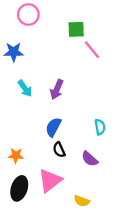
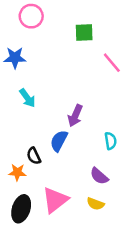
pink line: (92, 50) -> (112, 63), moved
purple arrow: (57, 90) -> (75, 116), moved
black semicircle: (59, 150) -> (34, 156), moved
yellow semicircle: (82, 201) -> (95, 204), moved

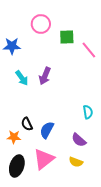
pink circle: (31, 16) -> (41, 24), moved
green square: (84, 33) -> (67, 37), moved
purple arrow: (75, 116) -> (45, 76), moved
blue semicircle: (59, 141) -> (47, 130), moved

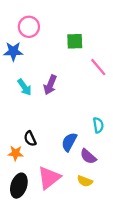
pink circle: (41, 24) -> (29, 27), moved
pink line: (89, 50) -> (98, 67), moved
blue semicircle: (47, 130) -> (69, 142), moved

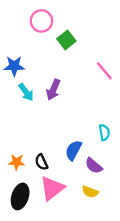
pink circle: (29, 27) -> (41, 21), moved
green square: (75, 41) -> (66, 40), moved, turned -36
blue star: (13, 51) -> (14, 66), moved
black semicircle: (30, 139) -> (41, 162), moved

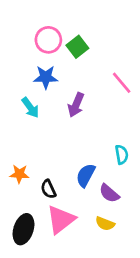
pink circle: (41, 21) -> (48, 40), moved
blue star: (14, 66) -> (46, 77), moved
purple arrow: (53, 90) -> (76, 105), moved
orange star: (17, 162) -> (19, 174), moved

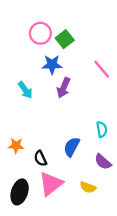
blue star: (46, 77) -> (52, 65), moved
purple semicircle: (109, 193) -> (103, 162), moved

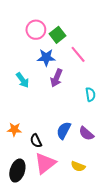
pink line: (102, 69) -> (78, 54), moved
cyan semicircle: (102, 129) -> (90, 94), moved
purple semicircle: (103, 162) -> (86, 134), moved

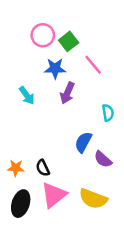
orange star: (14, 129) -> (16, 168), moved
blue semicircle: (64, 130) -> (83, 142), moved
yellow semicircle: (78, 166) -> (93, 199), size x1.6

